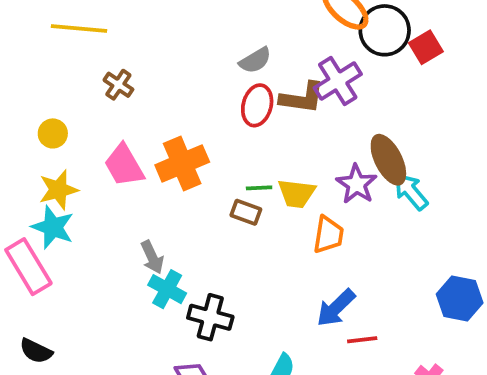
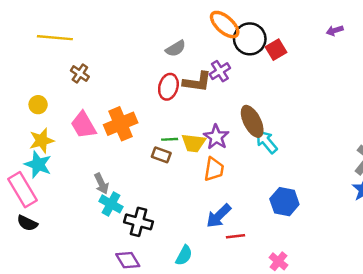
gray semicircle: (255, 60) -> (176, 48), moved
purple cross: (338, 81) -> (220, 71), size x0.7
purple star: (357, 184) -> (216, 137), moved
blue hexagon: (460, 298) -> (284, 202), moved
black semicircle: (36, 351) -> (27, 223), moved

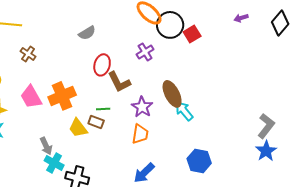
gray semicircle: (176, 48) -> (87, 33), moved
brown L-shape: (197, 82) -> (119, 82), moved, turned 55
yellow trapezoid: (194, 143) -> (78, 128), moved, turned 45

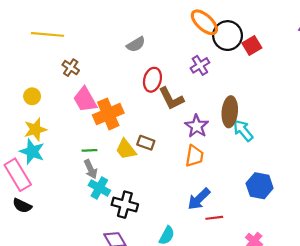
brown ellipse: (172, 94) -> (230, 112), turned 32
pink trapezoid: (31, 97) -> (85, 100), moved
green line: (103, 109) -> (89, 150), moved

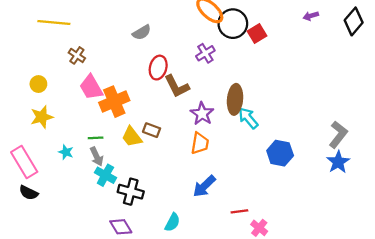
cyan star: (32, 152) -> (66, 152), moved, size x0.6
blue hexagon: (260, 186) -> (280, 153), moved
red line: (214, 218) -> (239, 211), moved

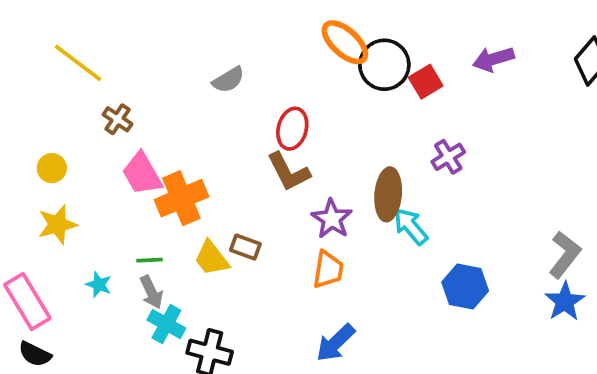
purple arrow: (311, 16) -> (493, 59), moved, size x1.5
yellow line: (54, 23) -> (78, 63), turned 32
purple cross: (205, 53) -> (448, 157), moved
red ellipse: (158, 68) -> (292, 129), moved

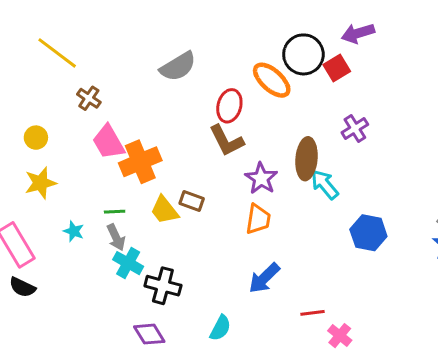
orange ellipse: (345, 42) -> (272, 80), moved
purple arrow: (493, 59) -> (358, 33), moved
gray semicircle: (228, 80) -> (178, 67), size x1.4

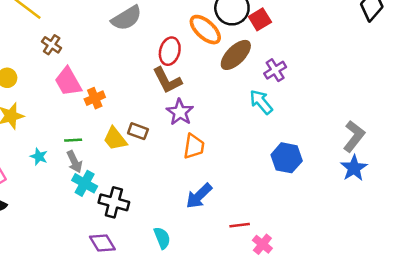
brown ellipse: (306, 159) -> (236, 55), moved, turned 40
orange cross: (140, 162) -> (95, 98), size x0.6
purple star: (261, 178) -> (180, 112), moved
cyan arrow: (325, 184) -> (261, 102), moved
cyan semicircle: (220, 328) -> (162, 238), turned -50

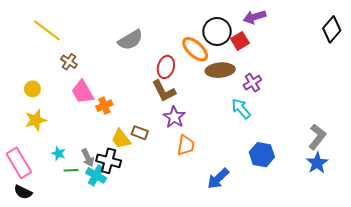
brown ellipse: (236, 55) -> (220, 70), turned 40
green line: (73, 140) -> (71, 170), moved
blue arrow: (199, 196) -> (218, 179), moved
black cross: (114, 202) -> (109, 161), moved

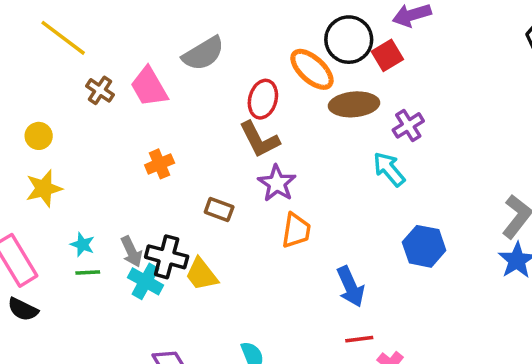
pink trapezoid: (82, 92) -> (149, 87), moved
yellow trapezoid: (121, 139) -> (202, 274), moved
green line: (71, 170) -> (88, 273), moved
blue arrow: (218, 179) -> (350, 287), turned -70

